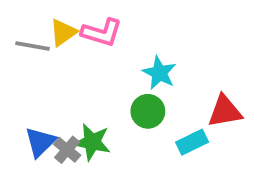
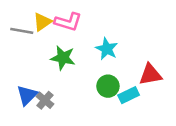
green circle: (148, 111) -> (108, 86), moved
green star: (92, 142) -> (63, 58), moved

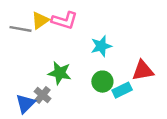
cyan star: (107, 49) -> (101, 46), turned 30
green star: (63, 58) -> (60, 73), moved
blue triangle: (27, 95) -> (25, 104), moved

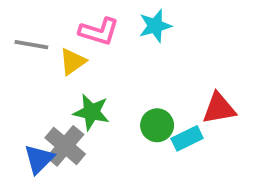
yellow triangle: (40, 20) -> (73, 61), moved
cyan star: (101, 46) -> (155, 26), moved
gray cross: (43, 95) -> (65, 146), size x1.5

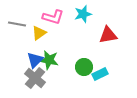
red triangle: (219, 108) -> (108, 35), moved
blue triangle: (39, 159) -> (35, 60), moved

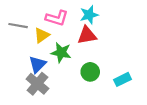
red triangle: (108, 35) -> (87, 35), moved
green star: (49, 60) -> (61, 52), moved
cyan rectangle: (100, 74) -> (123, 79), moved

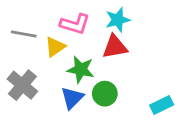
blue triangle: (37, 64) -> (72, 98), moved
green circle: (90, 72) -> (105, 94), moved
gray cross: (37, 84) -> (22, 85), moved

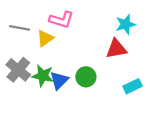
cyan star: (118, 20) -> (126, 24), moved
red triangle: (115, 47) -> (116, 49), moved
green star: (81, 70) -> (43, 76), moved

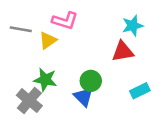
gray cross: (18, 70) -> (29, 101), moved
blue triangle: (59, 80) -> (83, 97), moved, turned -30

